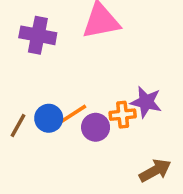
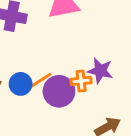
purple circle: (96, 127) -> (59, 91), size x1.4

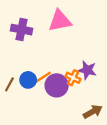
orange cross: (81, 81) -> (73, 78), turned 32

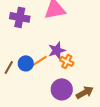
purple star: (87, 70) -> (57, 50), moved, turned -30
purple circle: (57, 85) -> (62, 89), moved

